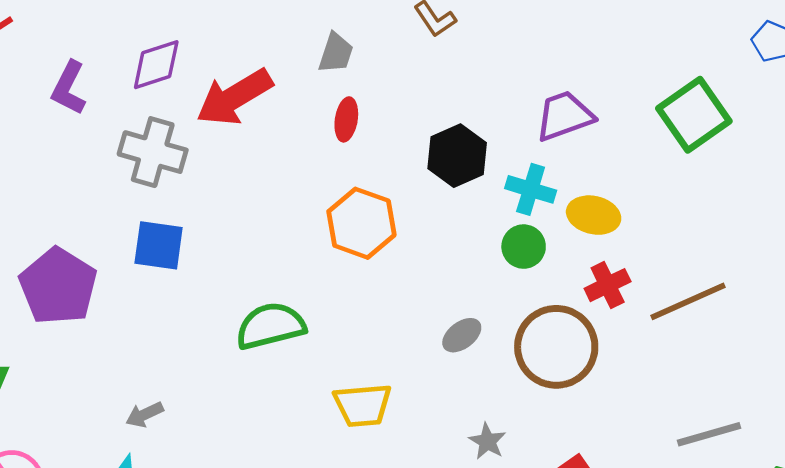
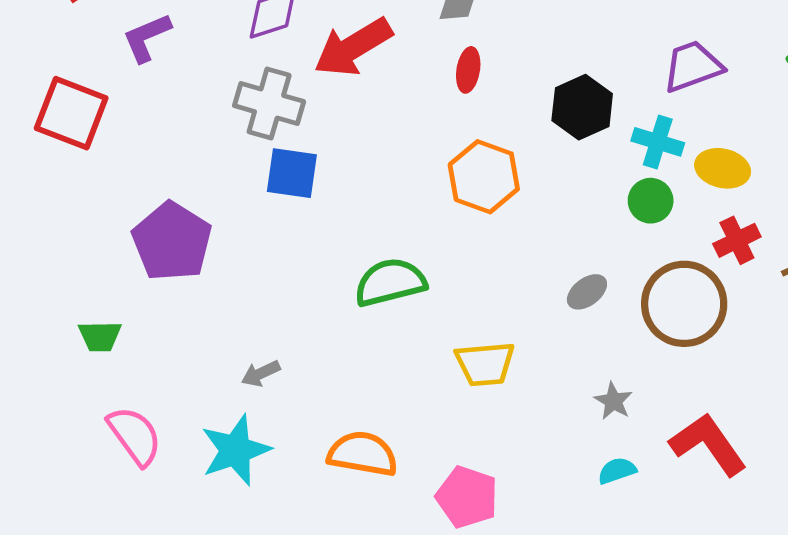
purple L-shape: (69, 88) -> (147, 38), moved, turned 40
blue square: (159, 245) -> (292, 173), moved

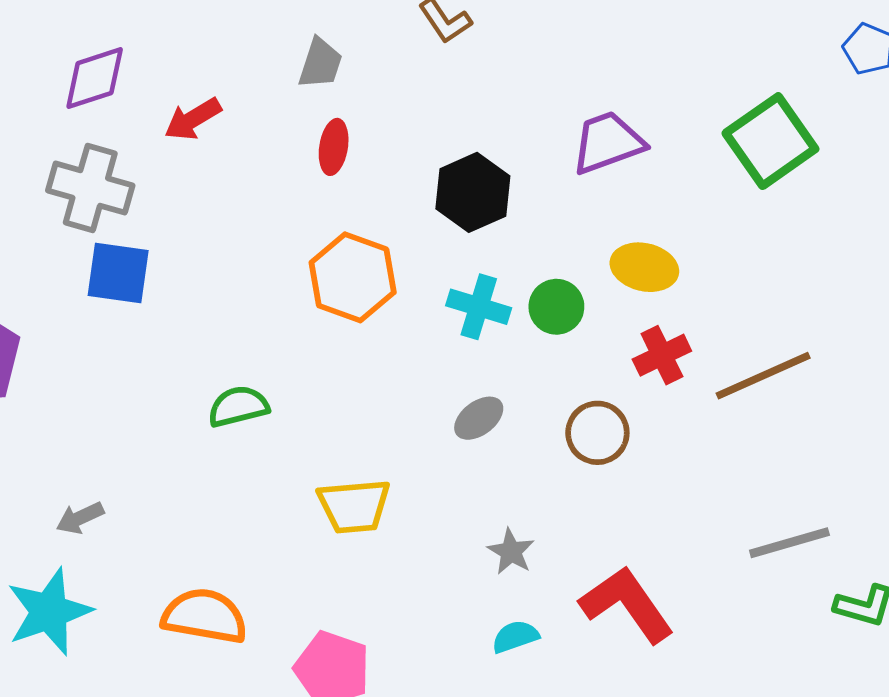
red arrow: (353, 47) -> (193, 119), size x0.6
cyan cross: (658, 142) -> (479, 307), moved
green semicircle: (390, 282) -> (238, 406), size x0.7
brown circle: (684, 304) -> (597, 433), size x0.6

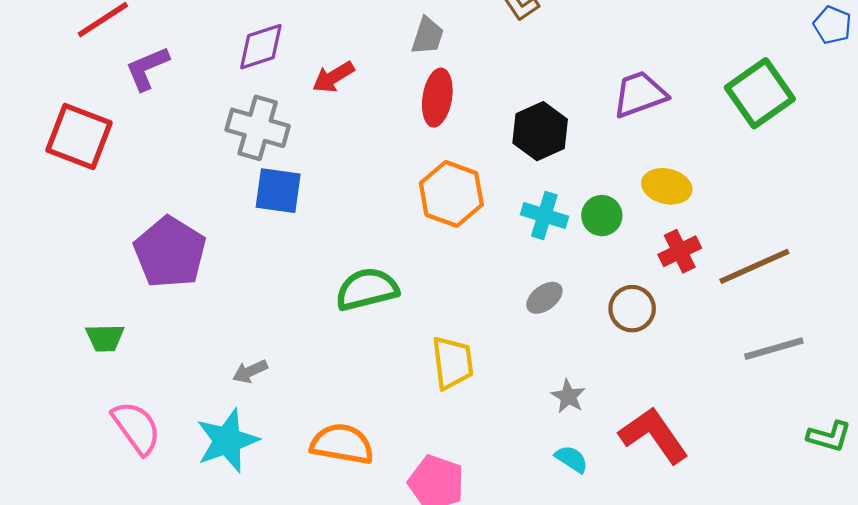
red ellipse: (334, 147) -> (437, 98), size x1.4
green semicircle: (238, 406) -> (367, 289), size x1.4
yellow trapezoid: (354, 506) -> (452, 363), turned -92
gray line: (789, 543) -> (774, 349), moved
cyan semicircle: (515, 637) -> (572, 459), turned 52

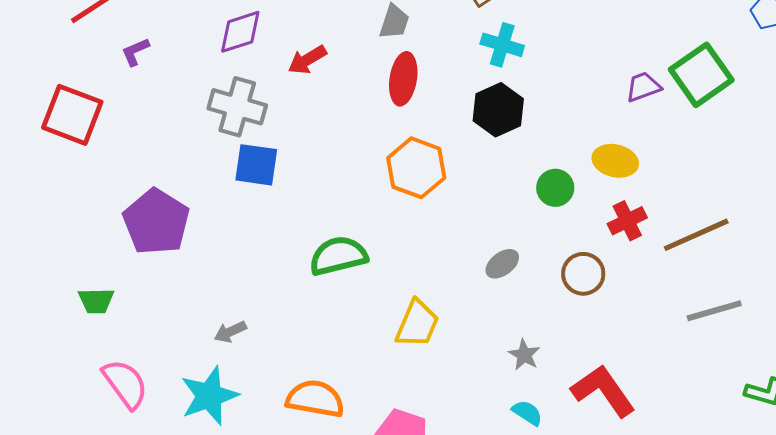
purple L-shape: (147, 68) -> (135, 52), size x0.7
purple trapezoid: (640, 94) -> (643, 87), moved, size x0.7
cyan cross: (544, 216) -> (502, 45), moved
yellow trapezoid: (452, 363) -> (417, 324), turned 30

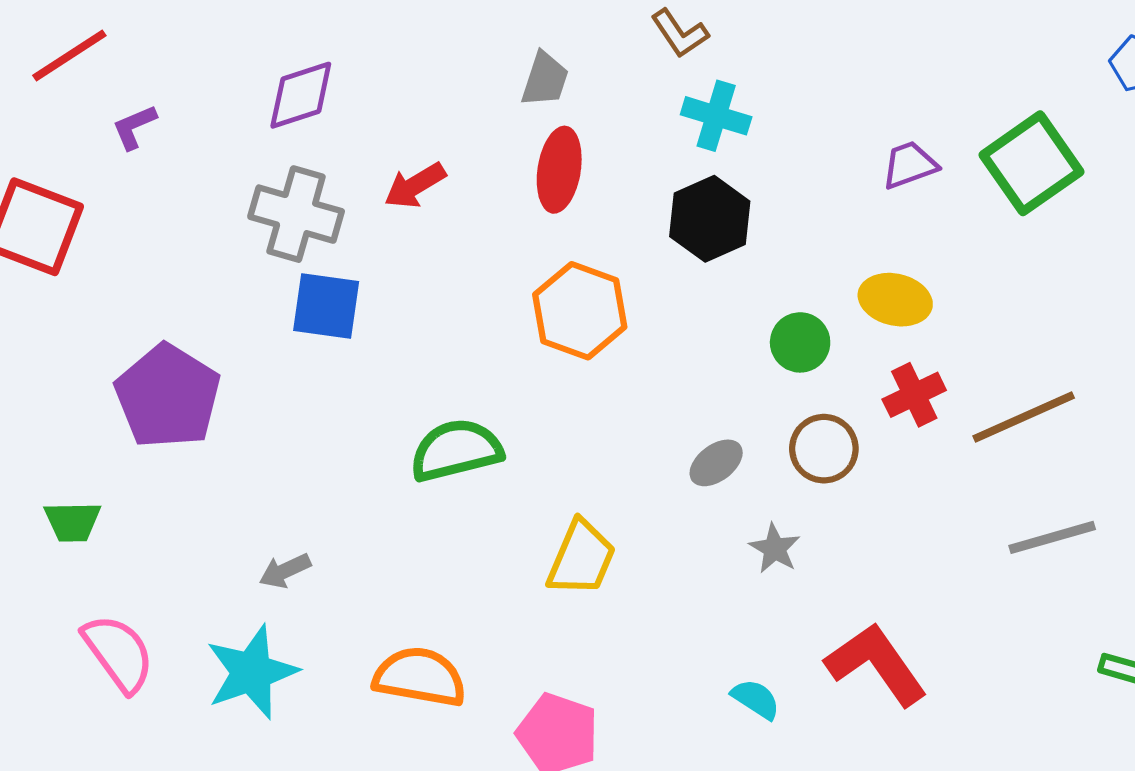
red arrow: (307, 60) -> (415, 186), moved
purple trapezoid: (643, 87) -> (909, 165), moved
brown circle: (583, 274) -> (824, 449), moved
gray star: (524, 355) -> (775, 549), moved

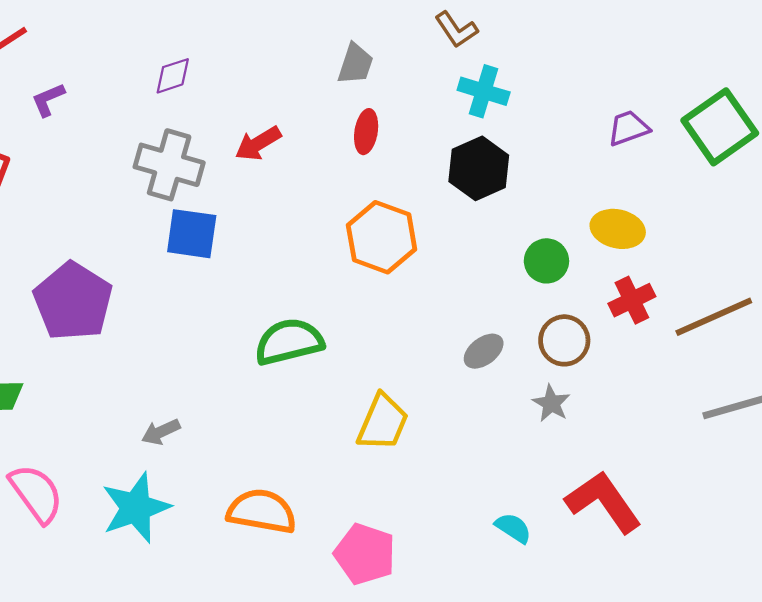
purple diamond: (301, 95) -> (173, 76), size x0.7
red ellipse: (559, 170) -> (366, 132), size x0.7
gray star: (775, 549) -> (551, 403), moved

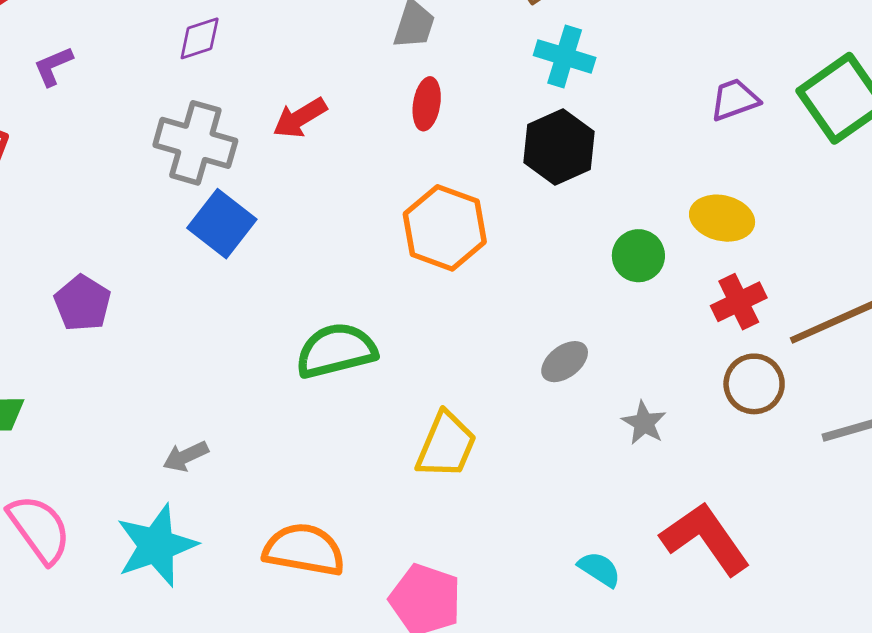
blue square: (192, 234) -> (222, 224), turned 30
purple pentagon: (73, 301) -> (83, 303), size x0.6
brown circle: (564, 340) -> (754, 384), moved

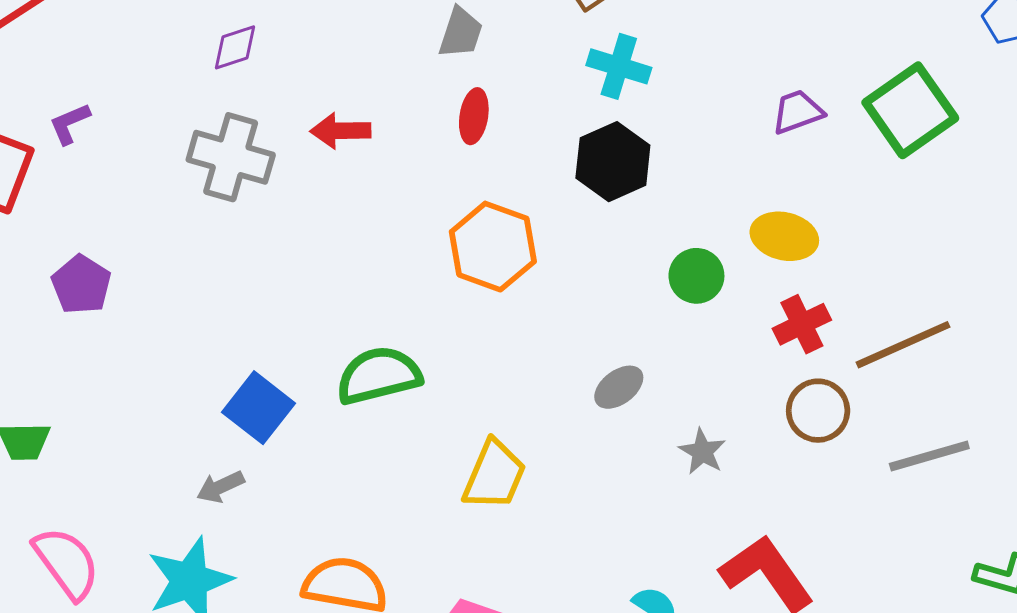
purple L-shape: (53, 66) -> (70, 124), moved
red arrow: (300, 118) -> (341, 131), turned 30
blue square: (222, 224) -> (259, 408), moved
purple pentagon: (83, 303) -> (81, 285), moved

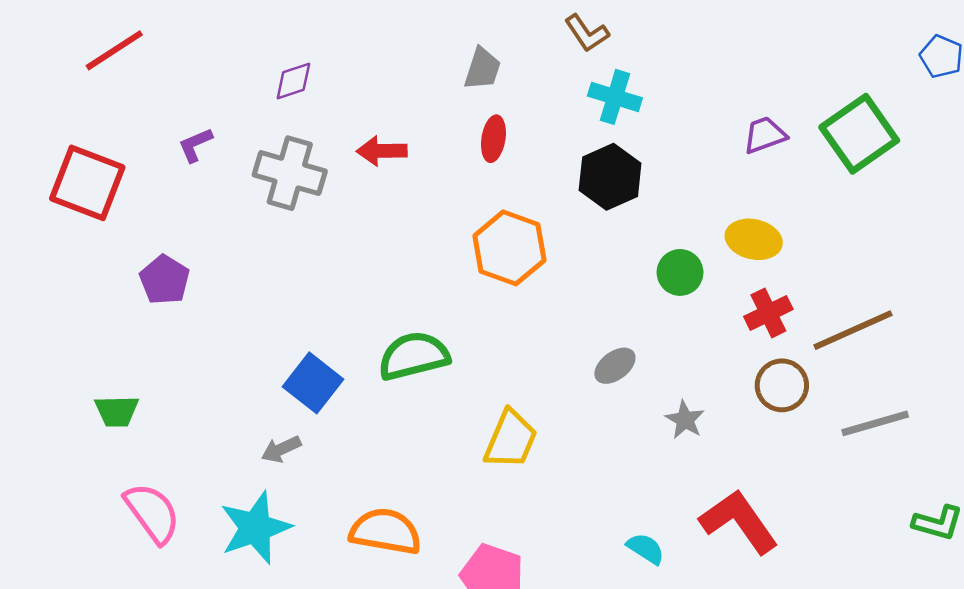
purple L-shape: (70, 124) -> (195, 145), moved

